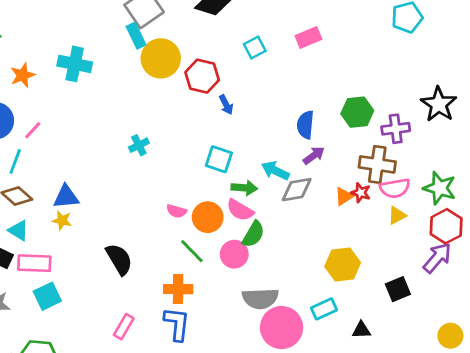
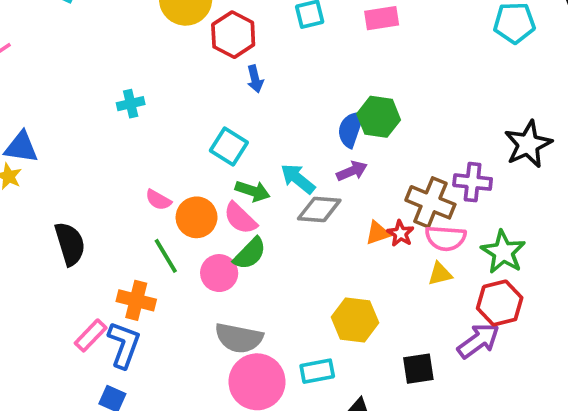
green hexagon: (357, 112) -> (379, 117), moved
purple cross: (396, 129) -> (473, 182), moved
pink rectangle: (124, 327) -> (91, 335), moved

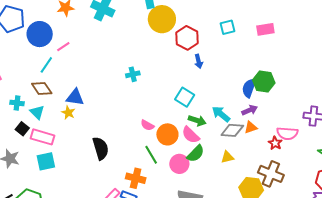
brown cross: (430, 202) -> (271, 174), moved
orange triangle: (378, 233) -> (251, 127), moved
pink semicircle: (446, 238) -> (287, 133), moved
yellow triangle: (440, 274) -> (227, 157), moved

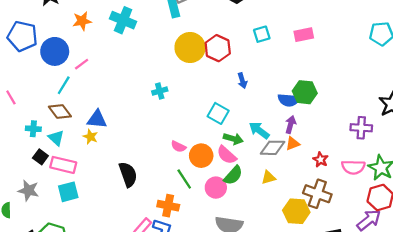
yellow circle: (162, 19) -> (190, 48), moved
blue arrow: (199, 61) -> (242, 81), moved
blue semicircle: (249, 88) -> (289, 100), turned -102
purple arrow: (250, 110) -> (291, 125), turned -49
pink semicircle: (287, 133) -> (353, 167), moved

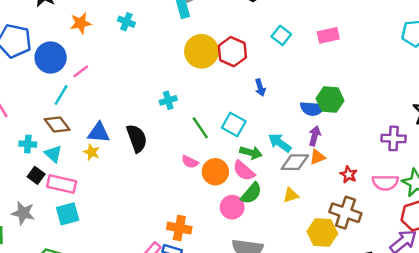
cyan cross: (123, 20) -> (126, 22), size x0.6
cyan square: (262, 34) -> (281, 35), turned -35
black semicircle: (128, 174) -> (137, 138), moved
green line: (184, 179) -> (200, 128), moved

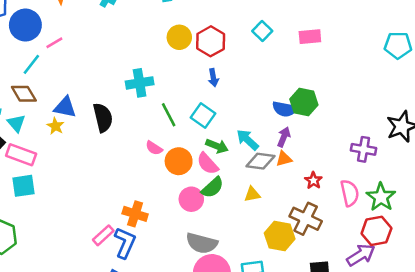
yellow circle: (201, 51) -> (179, 37), size x0.7
blue arrow: (260, 88) -> (213, 78), moved
cyan cross: (168, 100) -> (140, 83), size x1.5
pink semicircle: (385, 183) -> (350, 193), turned -110

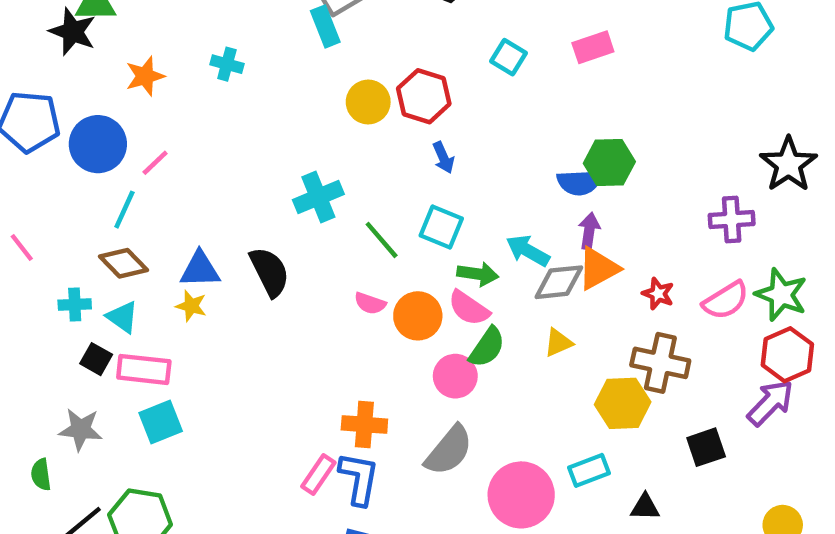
orange triangle: (284, 159) -> (598, 268), size x1.5
pink semicircle: (350, 193) -> (726, 300), turned 84
gray semicircle: (202, 243) -> (449, 450), moved, turned -52

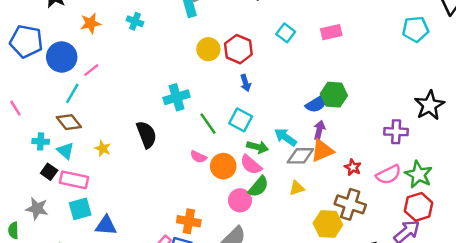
blue semicircle: (579, 182) -> (317, 104), turned -35
blue triangle: (200, 270) -> (106, 225), moved

